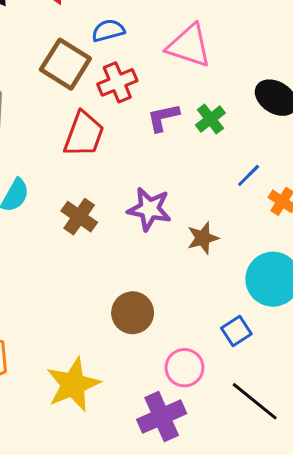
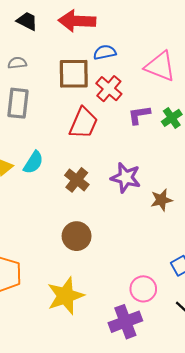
brown square: (65, 64) -> (74, 74), turned -36
red cross: (117, 82) -> (109, 89), turned -30
brown circle: (133, 313) -> (77, 236), moved

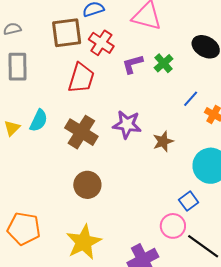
brown cross: (77, 180) -> (81, 132), size x1.4
pink circle: (143, 289) -> (173, 226), moved

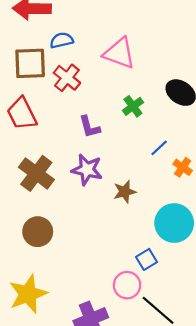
purple L-shape: (133, 64) -> (89, 127), moved, turned -95
red trapezoid: (81, 78) -> (22, 114), moved, turned 132

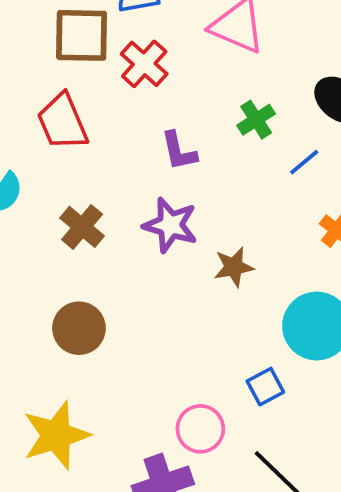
blue line: (159, 148) -> (304, 162), moved
brown cross: (36, 173) -> (82, 227), size x0.7
pink circle: (127, 285) -> (200, 429), moved

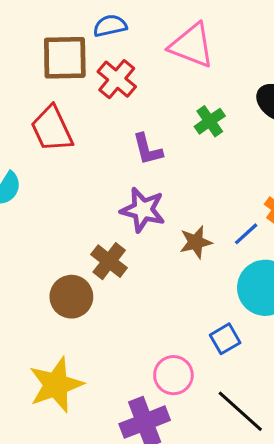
blue line: (304, 162) -> (246, 234), moved
brown cross: (82, 227) -> (109, 261), moved

